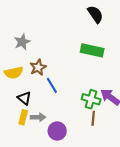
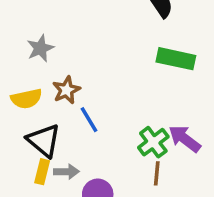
green rectangle: (92, 50) -> (176, 59), moved
black triangle: (24, 98) -> (44, 140), size x1.5
green cross: (91, 99) -> (153, 142), turned 36

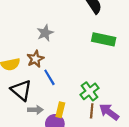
gray star: (40, 48) -> (45, 33), moved
purple arrow: (185, 139) -> (109, 112), moved
yellow rectangle: (42, 172) -> (60, 110), moved

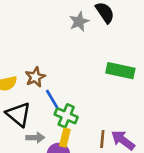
gray star: (45, 33) -> (79, 22), moved
green rectangle: (104, 39) -> (120, 71), moved
green cross: (90, 91) -> (66, 116), moved, turned -30

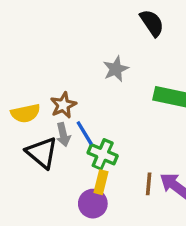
gray star: (79, 22) -> (116, 69), moved
gray arrow: (35, 138) -> (63, 135), moved, turned 78

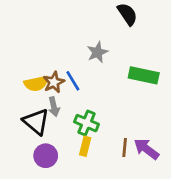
yellow semicircle: (25, 113) -> (36, 84), moved
blue line: (85, 133) -> (73, 81), moved
purple circle: (93, 204) -> (46, 156), moved

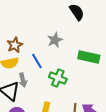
brown star: (54, 82) -> (15, 45), moved
green cross: (87, 123) -> (58, 78), moved

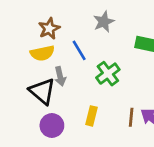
green cross: (58, 78) -> (108, 74), turned 30

